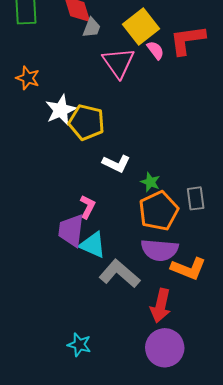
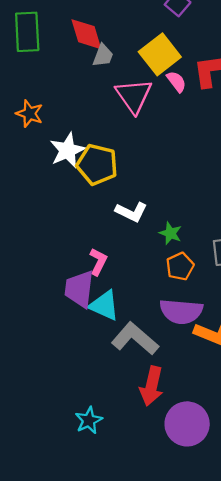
orange pentagon: (159, 211) -> (180, 266), size x0.6
red arrow: (161, 306) -> (152, 386), moved
cyan star: (79, 345) -> (89, 420), turned 30

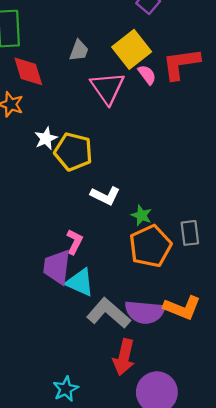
red diamond: (86, 34) -> (28, 71), moved
white star: (67, 150) -> (46, 138), size x0.7
orange pentagon: (180, 266) -> (150, 246), size x1.6
purple semicircle: (181, 311) -> (145, 312), moved

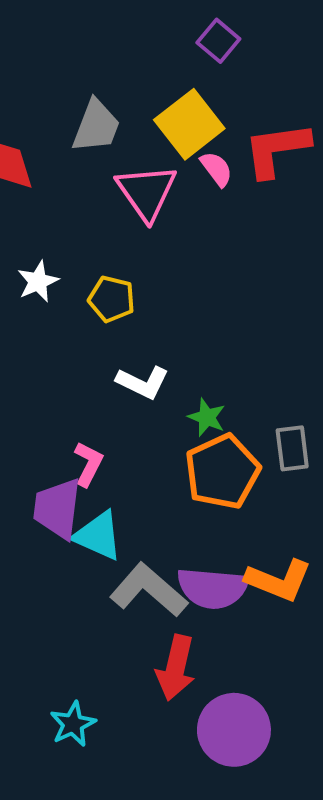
gray trapezoid: (79, 51) -> (96, 126), size x1.4
yellow pentagon: (73, 152) -> (112, 299), moved, size x0.7

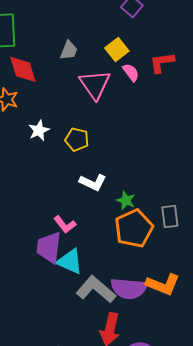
yellow square: (189, 124) -> (117, 49), size x0.7
gray trapezoid: (96, 126) -> (69, 50), size x0.7
red L-shape: (277, 149) -> (162, 62), size x0.7
pink L-shape: (88, 464) -> (65, 224), turned 115

